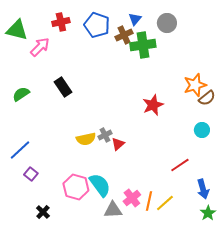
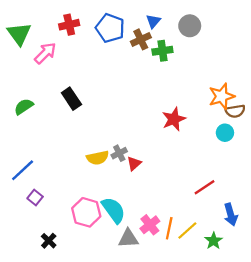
green triangle: (17, 30) -> (19, 34), turned 40
green cross: (143, 45) -> (162, 51), size x0.7
brown semicircle: (207, 98) -> (235, 111), turned 30
cyan circle: (202, 130) -> (225, 133), moved
green star: (208, 213) -> (214, 241), moved

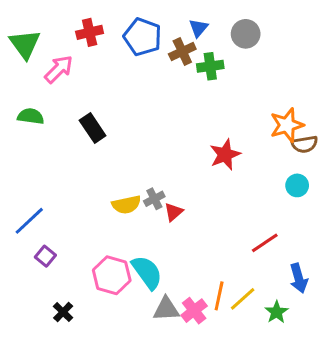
green semicircle: (24, 107) -> (31, 116), moved, turned 42
cyan circle: (225, 133) -> (297, 185), moved
pink cross: (150, 225) -> (194, 311), moved

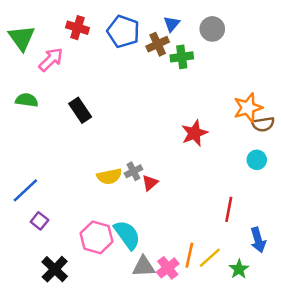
red cross: (90, 32) -> (78, 28), turned 30
red line: (265, 243) -> (229, 209), turned -45
black cross: (63, 312) -> (55, 269), size x1.5

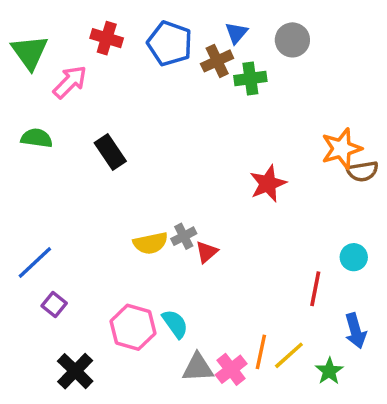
cyan circle: (257, 160) -> (354, 257), moved
cyan semicircle: (127, 235) -> (175, 324), size x0.7

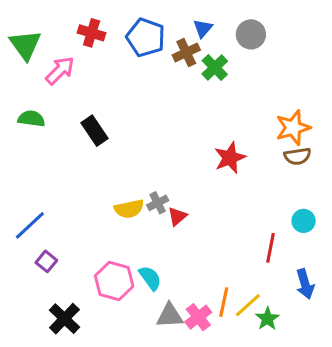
green cross: (250, 78) -> (215, 67), turned -36
brown semicircle: (363, 171) -> (298, 156), moved
green star: (329, 371) -> (267, 319), moved

